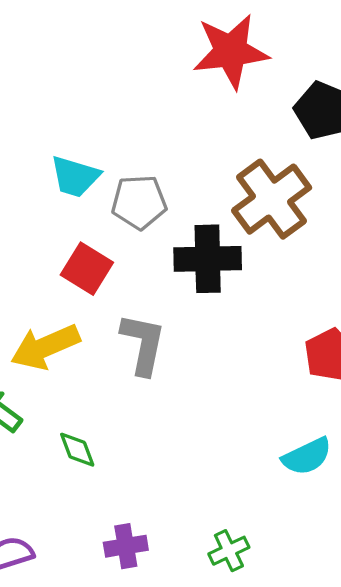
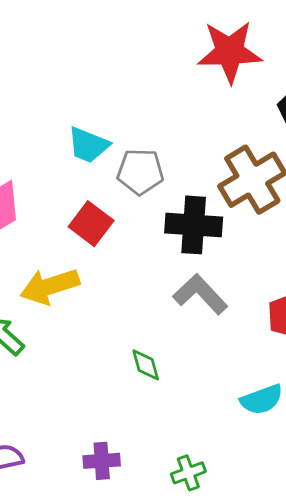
gray L-shape: (143, 344) -> (200, 294), moved, turned -60
green diamond: (77, 450) -> (146, 365), moved

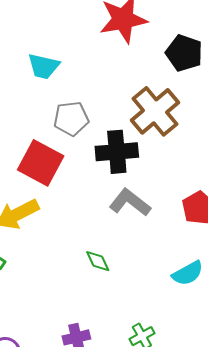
cyan trapezoid: (88, 145) -> (44, 66), moved
red square: (91, 224) -> (41, 163), size x1.4

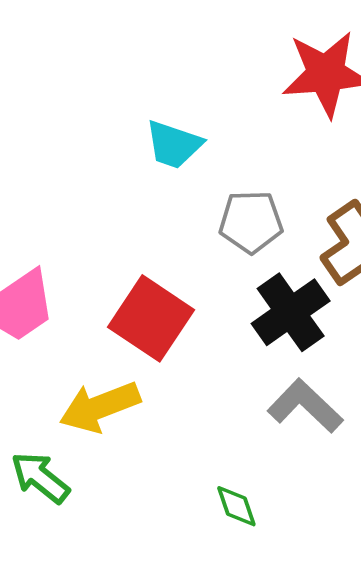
gray pentagon: (71, 119) -> (251, 222), moved
black cross: (117, 152) -> (291, 312), turned -36

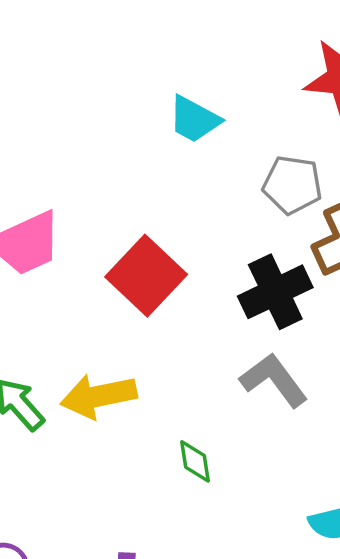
gray pentagon: (251, 222) -> (292, 185), moved
yellow arrow: (100, 407) -> (99, 396), moved

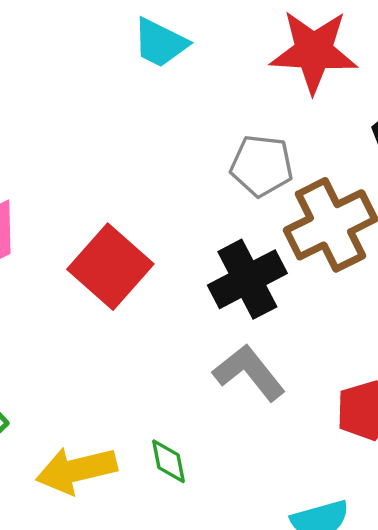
cyan trapezoid: (194, 119) -> (160, 43), moved
yellow arrow: (99, 396) -> (76, 470), moved

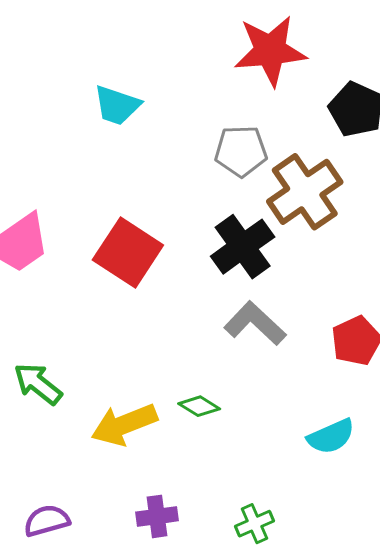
cyan trapezoid: (160, 43) -> (117, 105), moved
green diamond: (169, 461) -> (199, 406), turned -39

